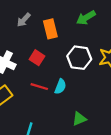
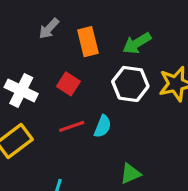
green arrow: (86, 18) -> (137, 43), moved
red line: (39, 87) -> (72, 126), turned -36

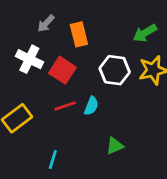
green arrow: (137, 43) -> (145, 33), moved
red square: (68, 84) -> (62, 70), size x1.4
white cross: (21, 90) -> (29, 59), moved

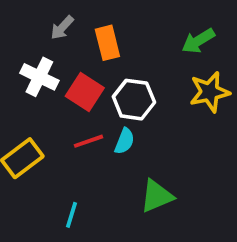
white hexagon: (115, 70) -> (134, 100), moved
green triangle: (115, 146) -> (157, 196), size x1.4

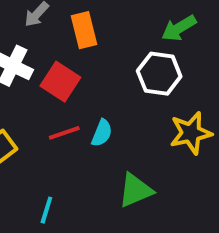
yellow star: (210, 92) -> (191, 133), moved
white hexagon: (134, 100) -> (159, 74), moved

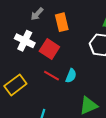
red line: (64, 133) -> (51, 76), turned 49

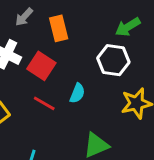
cyan semicircle: (71, 76) -> (77, 93), moved

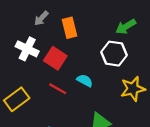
cyan semicircle: (77, 93) -> (85, 81), turned -84

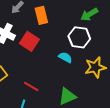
cyan semicircle: (85, 81) -> (65, 57), moved
red line: (58, 89) -> (31, 86), moved

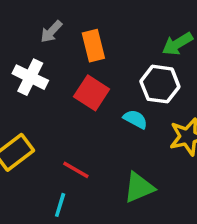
red square: (29, 41) -> (92, 93), moved

